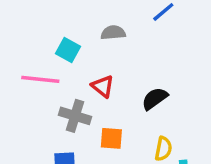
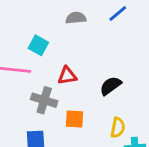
gray semicircle: (113, 33) -> (76, 18), moved
red triangle: (103, 86) -> (67, 76), turned -48

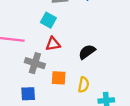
cyan square: (38, 45) -> (48, 20), moved
yellow semicircle: (118, 128) -> (84, 85), moved

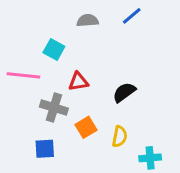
cyan square: (48, 20) -> (54, 50), moved
orange square: (59, 78) -> (86, 127), turned -35

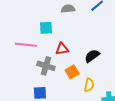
cyan square: (54, 50) -> (46, 28), turned -32
orange square: (86, 127) -> (72, 72), moved

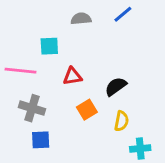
gray cross: (46, 66) -> (32, 108), moved
yellow semicircle: (89, 85) -> (121, 121), moved

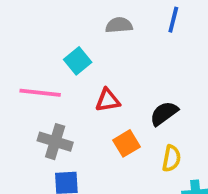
blue line: (123, 14) -> (173, 20), turned -36
cyan square: (49, 46) -> (78, 61), turned -36

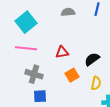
cyan square: (78, 61) -> (26, 22), moved, size x1.5

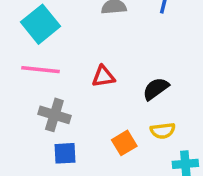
orange square: (72, 75) -> (124, 143), moved
yellow semicircle: (96, 83) -> (163, 131), turned 72

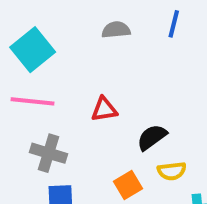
black semicircle: (156, 89) -> (152, 137), moved

